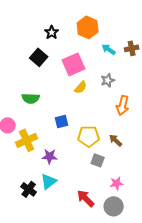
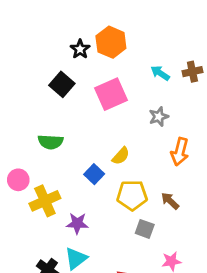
orange hexagon: (88, 27) -> (111, 42), moved
yellow semicircle: (81, 87) -> (121, 156), moved
blue square: (62, 121) -> (94, 174), turned -32

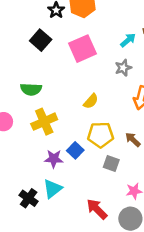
cyan arrow: (160, 73) -> (128, 40), moved, turned 105
blue square: (94, 174) -> (75, 150), moved
yellow cross: (45, 201) -> (44, 122), moved

